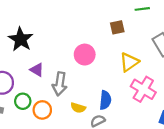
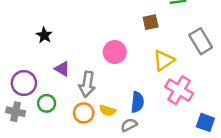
black star: (21, 39) -> (44, 35), size x0.6
orange circle: (42, 110) -> (84, 113), moved

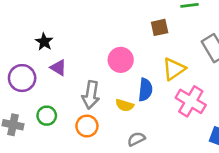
purple triangle: (62, 69) -> (58, 68), moved
purple circle: (24, 83) -> (22, 78), moved
blue semicircle: (137, 102) -> (145, 90), moved
yellow semicircle: (108, 111) -> (125, 105), moved

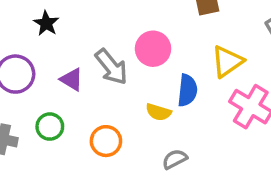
purple triangle: (58, 68) -> (72, 79), moved
gray arrow: (91, 95) -> (111, 67), moved, turned -48

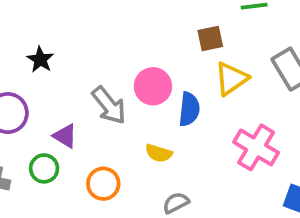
yellow triangle: (227, 61) -> (231, 79), moved
purple triangle: (72, 79) -> (65, 136), moved
blue semicircle: (187, 90) -> (189, 109), moved

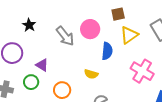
pink circle: (153, 86) -> (90, 29), moved
gray arrow: (109, 105) -> (65, 36), moved

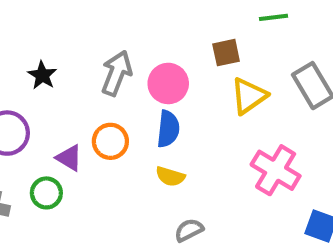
gray arrow: (65, 36) -> (117, 73), moved, turned -120
blue semicircle: (107, 51) -> (168, 129), moved
orange circle: (62, 90) -> (110, 141), moved

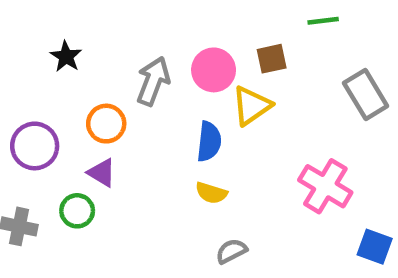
black star: (42, 75) -> (66, 57), moved
pink circle: (168, 83) -> (214, 70), moved
yellow triangle: (249, 96) -> (252, 106), moved
orange circle: (110, 141) -> (106, 124), moved

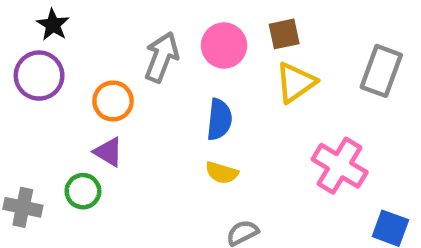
black star: (66, 57) -> (53, 25), moved
gray rectangle: (366, 95) -> (381, 71), turned 51
yellow triangle: (252, 106) -> (296, 83), moved
purple circle: (35, 146) -> (39, 76), moved

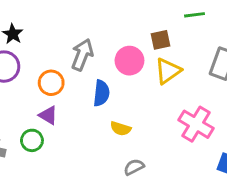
pink circle: (224, 46) -> (129, 61), moved
blue semicircle: (219, 119) -> (101, 93), moved

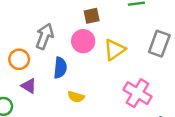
brown square: (161, 40) -> (92, 16), moved
purple triangle: (48, 115) -> (29, 86), moved

